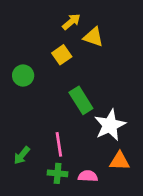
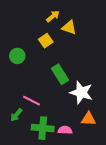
white star: (110, 125) -> (81, 93), turned -30
pink line: (59, 144) -> (32, 101), moved, turned -54
green cross: (58, 173) -> (43, 128), size x1.5

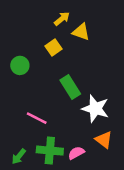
green arrow: (16, 115) -> (19, 157), moved
orange triangle: (88, 119) -> (104, 140), turned 35
pink semicircle: (65, 130) -> (76, 153), turned -32

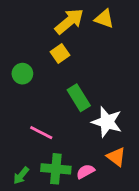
yellow arrow: (62, 19) -> (69, 21), size x1.6
yellow triangle: (81, 32) -> (104, 19), moved

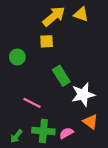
yellow square: (60, 54) -> (47, 41), turned 32
white star: (107, 122) -> (83, 95), turned -30

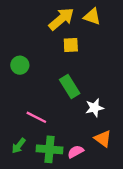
yellow square: (47, 41) -> (71, 45), moved
white star: (83, 95) -> (95, 108), size x0.7
green arrow: (16, 136) -> (19, 146), moved

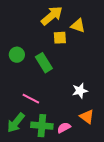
yellow triangle: (92, 17) -> (78, 26), moved
green rectangle: (70, 86) -> (44, 63), moved
green arrow: (19, 146) -> (16, 123), size x1.5

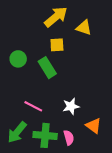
yellow square: (60, 38) -> (57, 45), moved
white star: (80, 91) -> (71, 106), moved
pink semicircle: (64, 128) -> (69, 138), turned 104

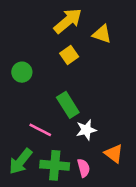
yellow square: (57, 45) -> (69, 55), turned -32
green rectangle: (47, 68) -> (68, 105), moved

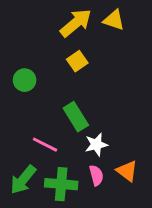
yellow triangle: (102, 34) -> (114, 20), moved
pink semicircle: (84, 168) -> (96, 175), moved

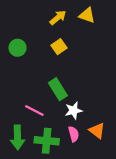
yellow arrow: (76, 23) -> (58, 18), size x0.7
green circle: (25, 80) -> (18, 48), moved
green arrow: (23, 180) -> (18, 137), turned -40

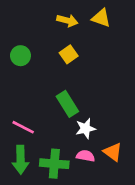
yellow arrow: (58, 18) -> (67, 21), turned 54
pink line: (34, 111) -> (23, 127), moved
pink semicircle: (74, 134) -> (86, 156), turned -64

